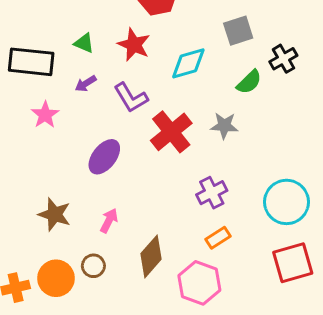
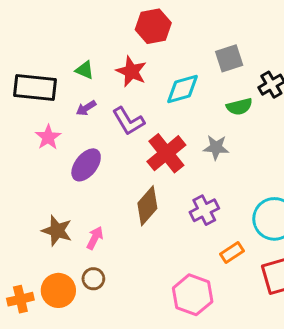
green semicircle: (249, 82) -> (239, 107), turned 30
purple ellipse: (104, 157) -> (86, 165), moved
pink arrow: (109, 221) -> (95, 238), moved
orange rectangle: (218, 238) -> (232, 252), moved
brown diamond: (151, 256) -> (147, 206), moved

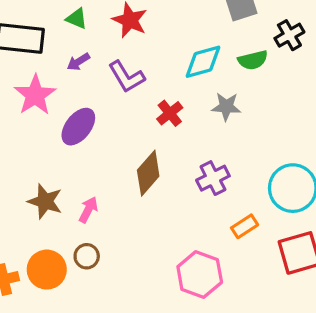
cyan diamond: (182, 89) -> (203, 62), moved
pink star: (48, 137) -> (35, 95), size x1.4
red cross: (166, 153) -> (170, 113), size x0.6

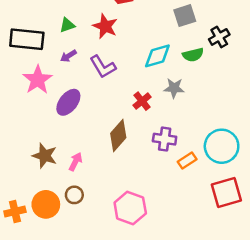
green triangle: (77, 19) -> (67, 25), turned -42
red cross: (170, 113) -> (142, 101), moved
purple cross: (213, 178) -> (165, 139), turned 35
orange rectangle: (245, 226) -> (187, 160), moved
pink hexagon: (200, 275) -> (130, 208), moved

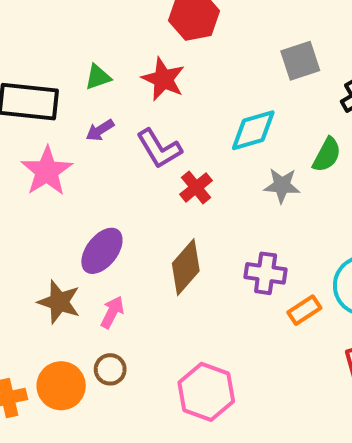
green semicircle: (193, 55) -> (327, 155), moved, turned -48
red cross: (142, 101) -> (196, 187), moved
purple ellipse: (68, 102) -> (102, 251), moved

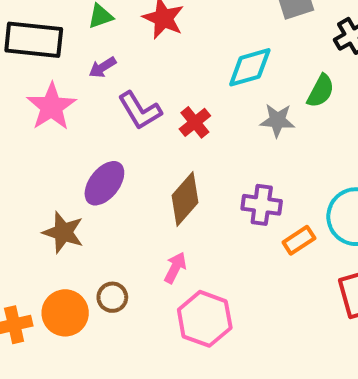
purple L-shape: (159, 149) -> (140, 111), moved
pink arrow: (112, 312) -> (175, 268), moved

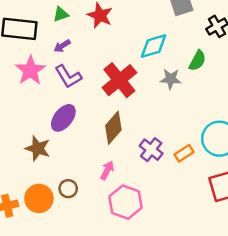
purple L-shape: (140, 111) -> (68, 76), moved
red cross: (195, 122) -> (119, 80), size x1.8
purple cross: (262, 205) -> (151, 150), moved, turned 30

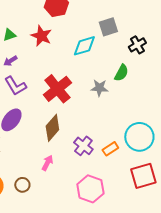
cyan diamond: (154, 46) -> (84, 46), moved
brown circle: (68, 189) -> (22, 185), moved
pink hexagon: (126, 202) -> (90, 189), moved

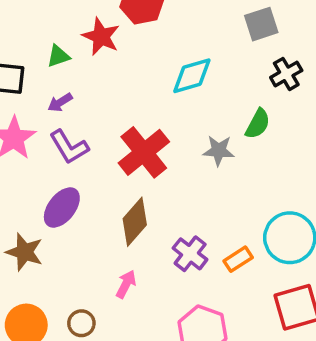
gray square: (108, 27) -> (261, 24), moved
red star: (41, 36) -> (101, 37), moved

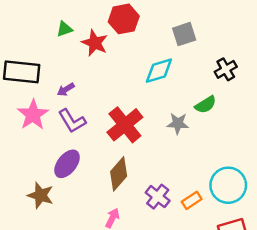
gray square: (261, 24) -> (184, 34), moved
green triangle: (58, 56) -> (64, 29), moved
green semicircle: (258, 124) -> (206, 105), turned 30

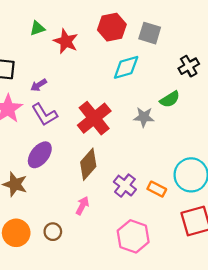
red hexagon: (124, 19) -> (112, 27), moved
gray square: (184, 34) -> (150, 33), turned 35
orange rectangle: (192, 200) -> (157, 189), turned 60

